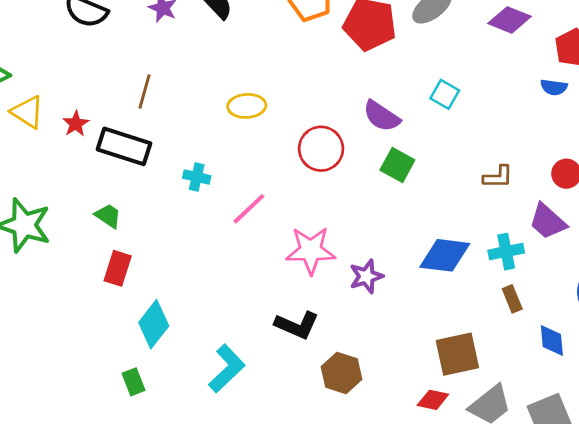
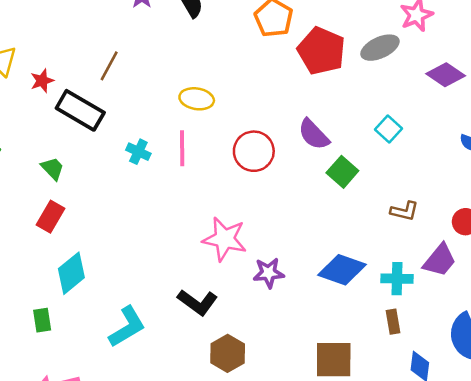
cyan square: (445, 94) -> (389, 129), moved
green square: (397, 165) -> (342, 172), moved
pink line: (249, 209) -> (182, 148), moved, turned -60
purple trapezoid: (548, 221) -> (440, 260), turned -105

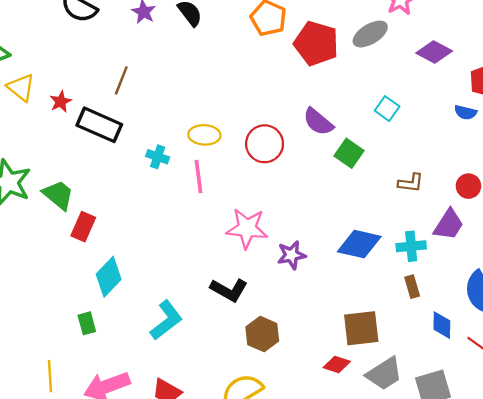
yellow ellipse: (197, 99) -> (204, 135), moved
pink line: (182, 148) -> (198, 177), moved
green trapezoid: (53, 169) -> (58, 195), moved, size x1.4

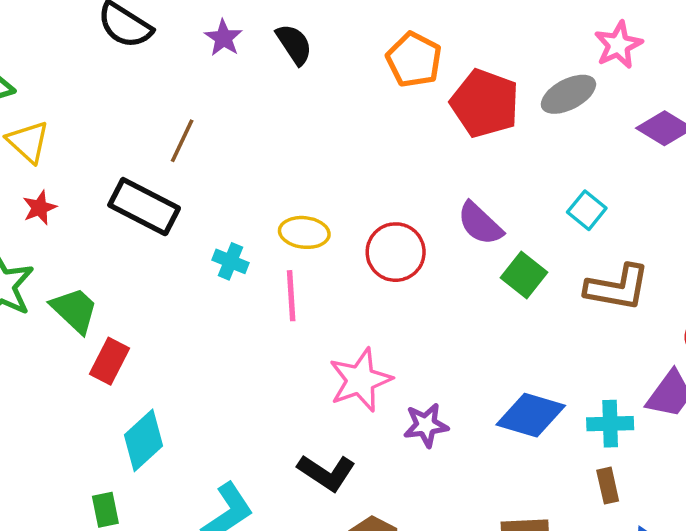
red star: (61, 102) -> (40, 208), moved
brown L-shape: (411, 183) -> (617, 288), moved, size x1.6
pink star: (247, 228) -> (360, 380), turned -30

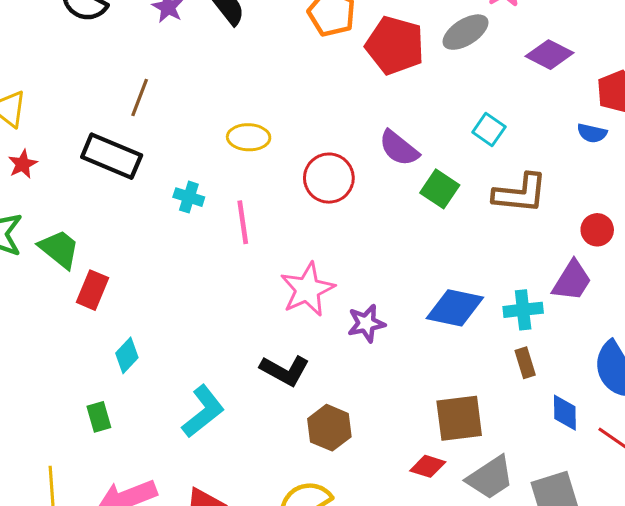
yellow ellipse: (304, 232) -> (249, 137), moved
cyan diamond: (144, 440) -> (127, 355), size x0.7

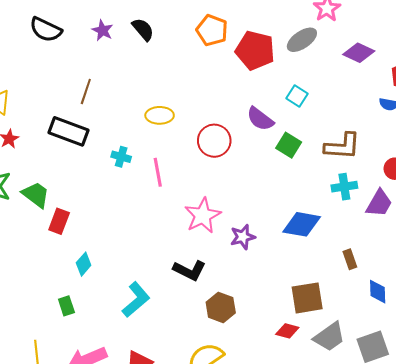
cyan square: (489, 130) -> (297, 96), moved
cyan cross: (523, 310) -> (344, 187), moved

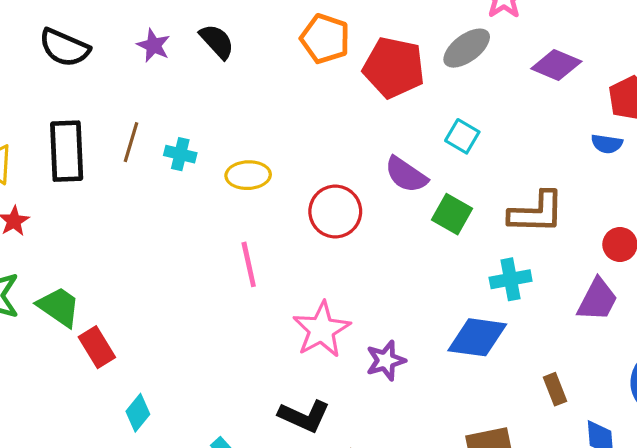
black rectangle: (69, 131) -> (67, 151), moved, turned 69
cyan cross: (121, 157) -> (180, 154), moved
cyan cross: (344, 187) -> (511, 279), moved
red rectangle: (59, 221) -> (97, 347), turned -50

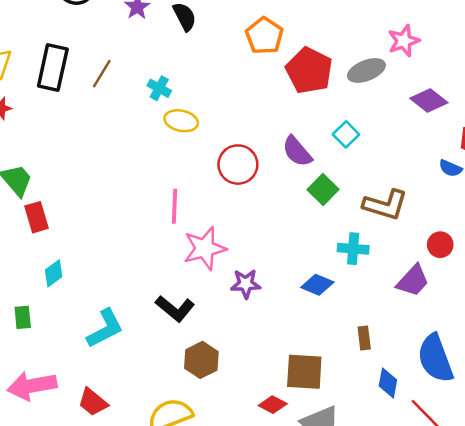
cyan cross: (180, 154) -> (159, 88), moved
pink line: (249, 264) -> (174, 206), moved
blue diamond: (477, 337) -> (317, 285), size x0.7

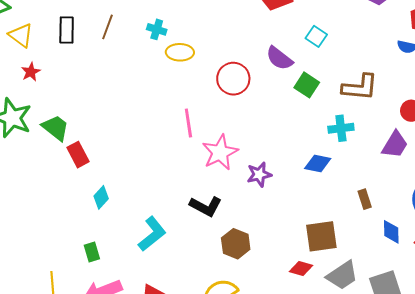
black rectangle: (53, 67) -> (67, 30), size x0.7
green rectangle: (23, 317) -> (92, 252), moved

